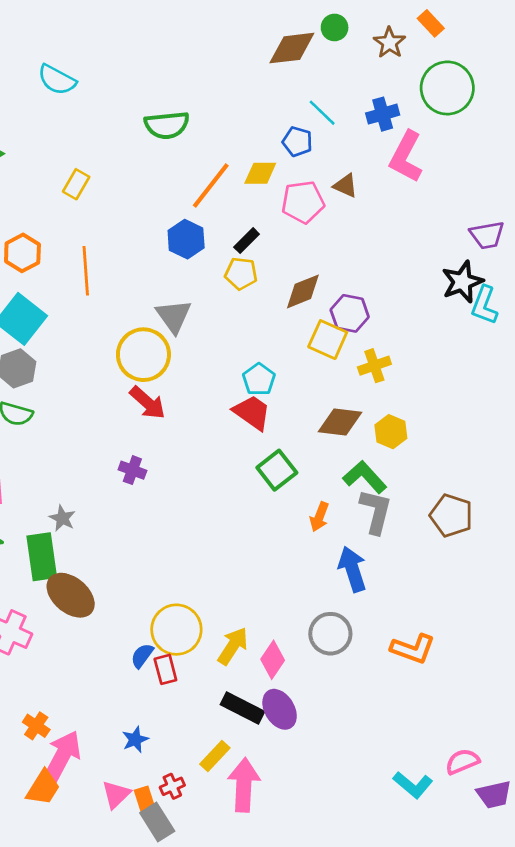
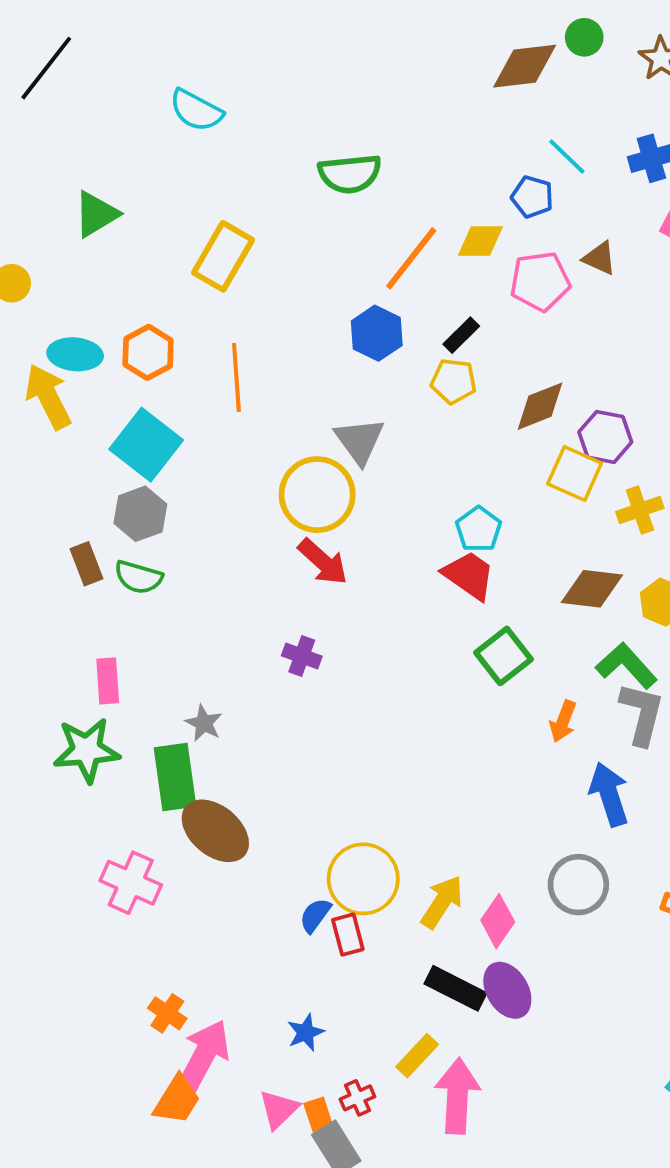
yellow rectangle: (76, 184) -> (223, 256), size x1.6

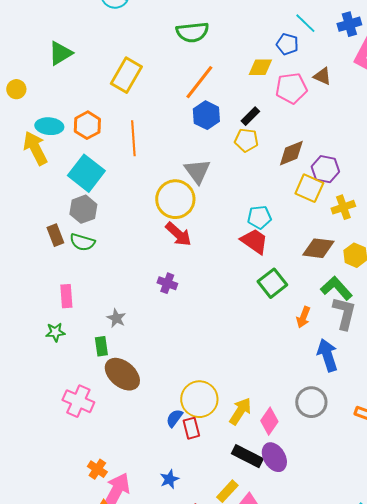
orange line: (411, 258) -> (199, 82), moved
cyan pentagon: (479, 529) -> (259, 217), turned 30
green star: (87, 750) -> (55, 332), size x0.6
green rectangle: (175, 777) -> (101, 346), size x0.6

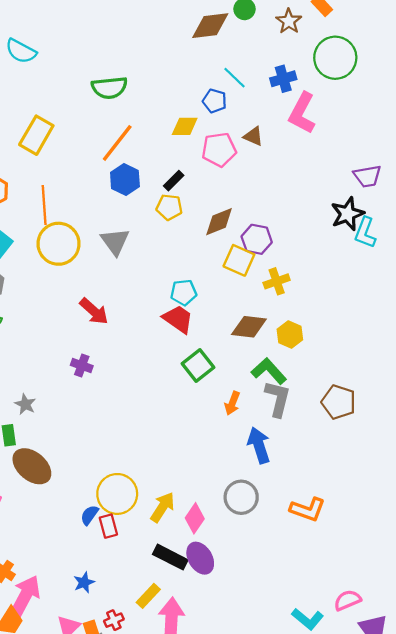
yellow circle: (175, 199) -> (59, 244), moved

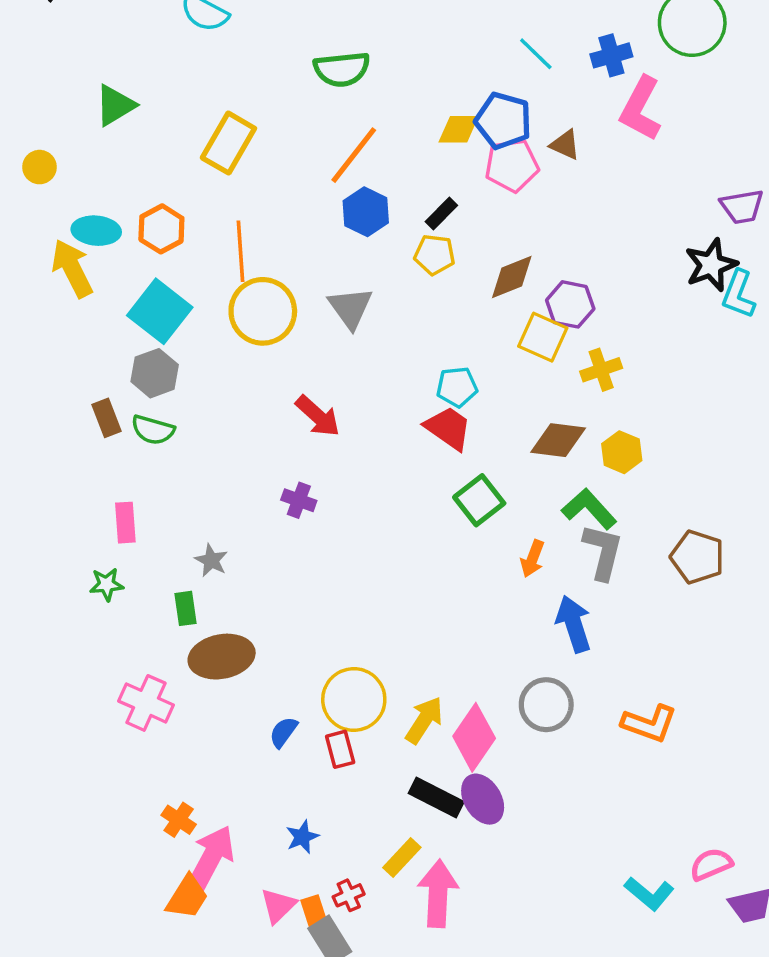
blue pentagon: (215, 101) -> (503, 121), moved, size x1.5
brown ellipse: (32, 466) -> (222, 657), turned -51
blue semicircle: (90, 515) -> (283, 732), moved
pink diamond: (195, 518) -> (474, 737), size x1.4

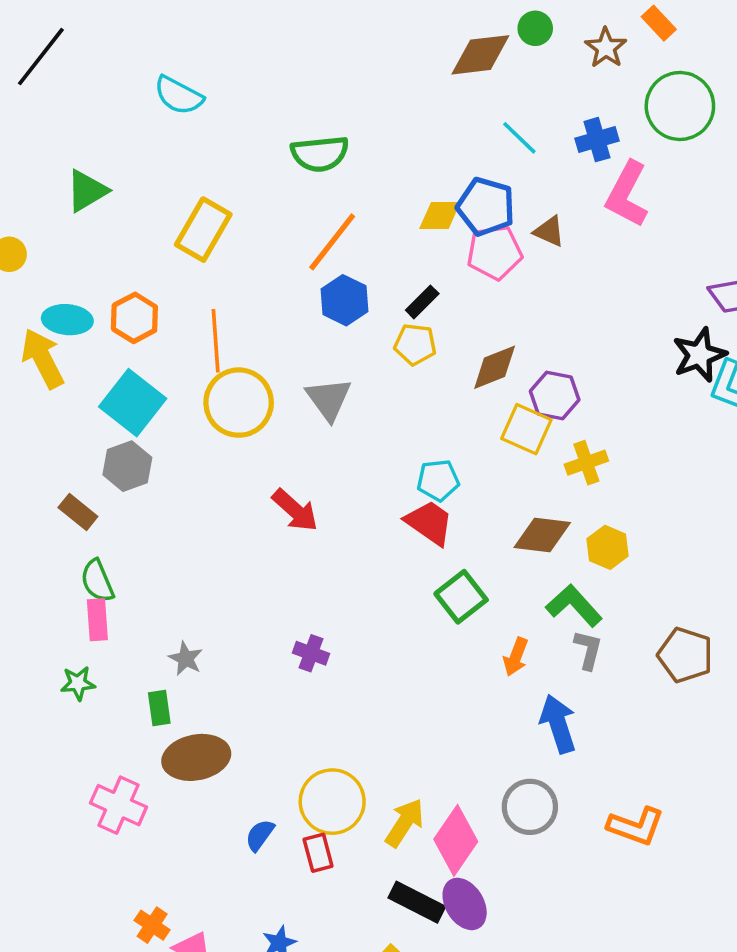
brown rectangle: (106, 418) -> (78, 512), turned -30
green semicircle: (153, 430) -> (97, 581), moved, turned 51
purple cross: (299, 500) -> (311, 653), moved
gray L-shape: (603, 552) -> (588, 650), size x0.7

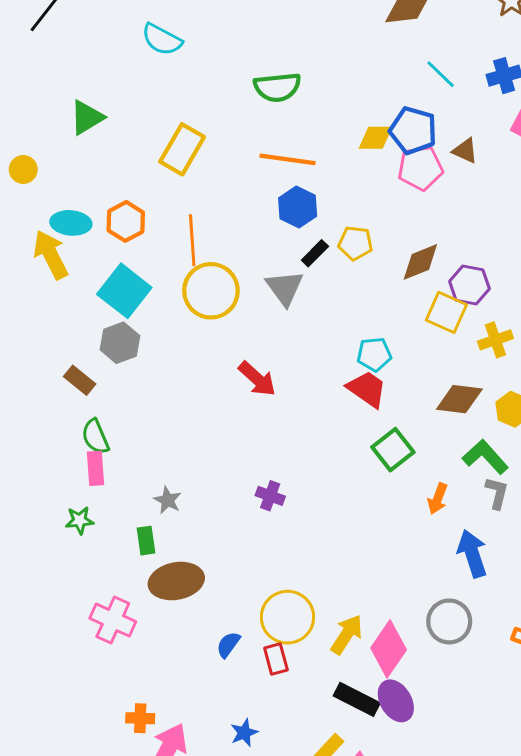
orange line: (332, 242) -> (287, 159), turned 60
black rectangle: (422, 302) -> (315, 253), moved
orange cross: (152, 925) -> (140, 718), turned -32

